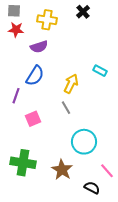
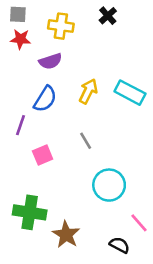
cyan rectangle: (100, 71) -> (130, 93), size x1.6
yellow arrow: (71, 84) -> (88, 91), moved
brown star: (62, 170) -> (66, 235), moved

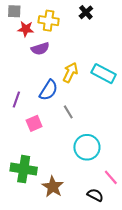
red star: (20, 39) -> (26, 29), moved
blue semicircle: (45, 99) -> (49, 90), moved

